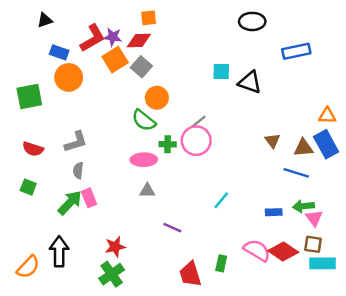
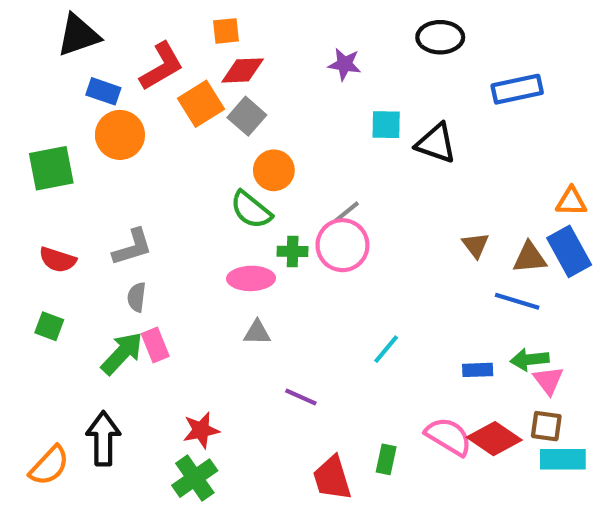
orange square: (149, 18) -> (226, 31), moved
black triangle: (45, 20) -> (78, 35), size x1.6
purple star: (113, 37) -> (345, 64), moved

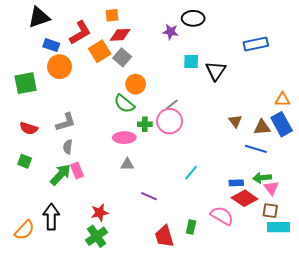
black ellipse: (440, 37) -> (193, 18), moved
black triangle: (436, 143) -> (216, 71), turned 45
red diamond: (494, 439) -> (245, 198), moved

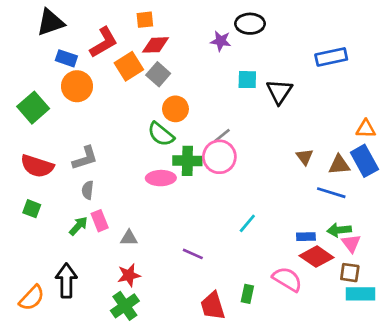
green square: (26, 83) -> (33, 108), turned -30
green cross: (145, 124) -> (187, 161), size x1.5
red semicircle: (29, 128) -> (37, 166), size x1.4
gray triangle: (127, 164) -> (129, 238), moved
green arrow: (61, 175) -> (78, 226), size x0.7

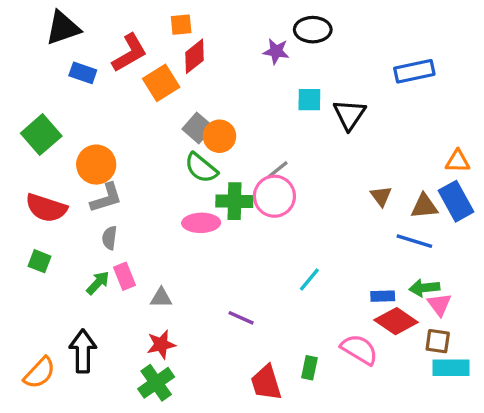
red diamond: (156, 45) -> (194, 56), turned -36
gray square: (158, 74) -> (198, 128), moved
orange circle: (77, 86) -> (96, 165), moved

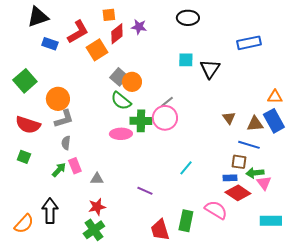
purple star: (276, 51) -> (139, 27), moved
brown square: (438, 341) -> (239, 162), moved
green rectangle: (309, 368) -> (186, 221), size x1.5

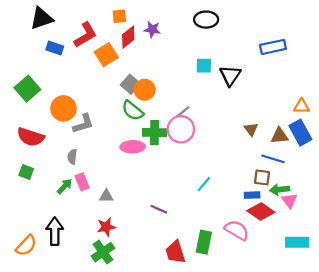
gray L-shape: (64, 119) -> (83, 124), moved

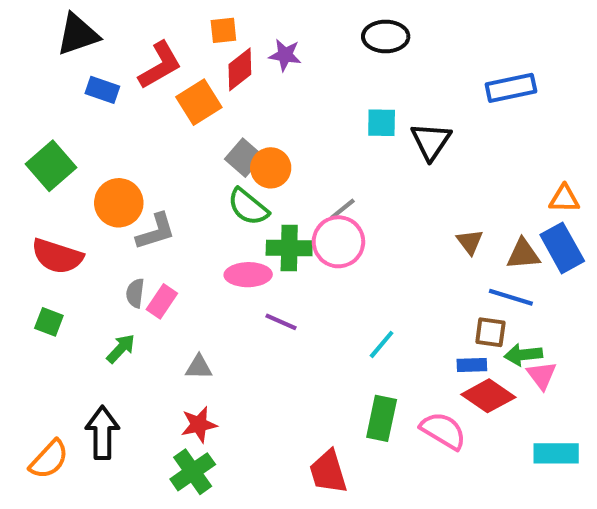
pink rectangle: (82, 182) -> (162, 301), moved, turned 56
purple line: (159, 209) -> (281, 322), moved
green rectangle: (204, 242) -> (382, 418), moved

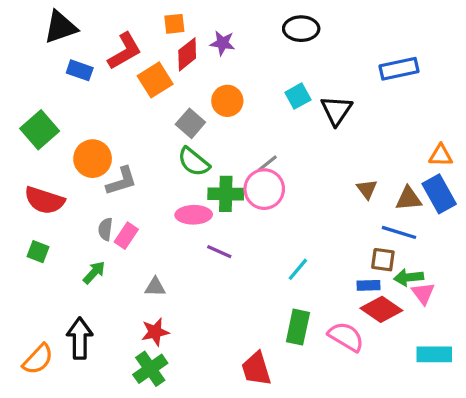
cyan square: (382, 123) -> (298, 96), turned -30
orange circle: (271, 168) -> (227, 101), moved

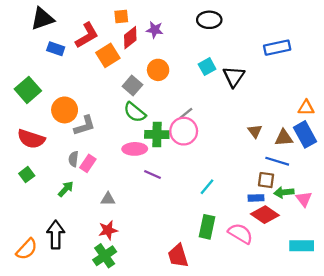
green square: (38, 252) -> (27, 175), turned 32
pink triangle: (423, 293) -> (304, 199), moved

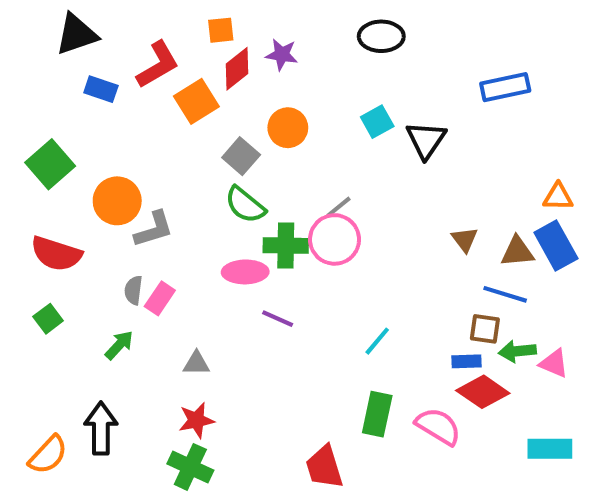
pink triangle: (304, 199) -> (554, 363), turned -30
green cross: (105, 256) -> (190, 467), turned -30

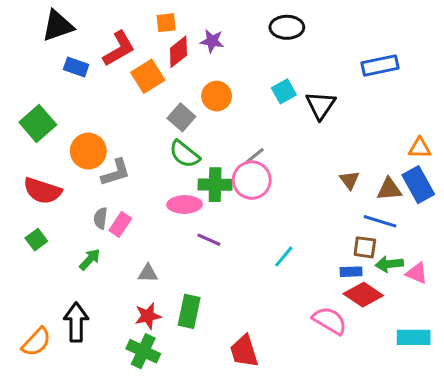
green rectangle: (377, 414) -> (189, 311), moved

